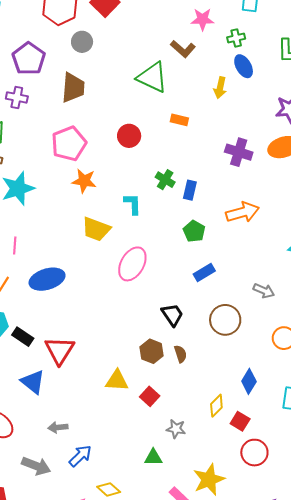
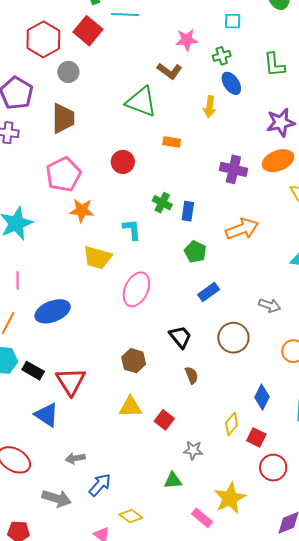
brown hexagon: (152, 351) -> (134, 361), moved

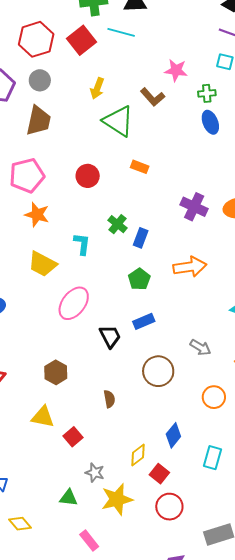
gray circle: (68, 72) -> (40, 80), moved
yellow arrow: (210, 107) -> (97, 88), moved
black trapezoid: (180, 337) -> (110, 336), moved
yellow star: (230, 498) -> (117, 499), moved

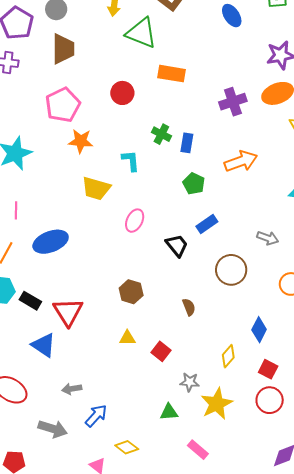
orange rectangle: (140, 167) -> (171, 74), size x1.5
purple cross: (194, 207) -> (233, 102), turned -32
pink ellipse: (74, 303) -> (135, 221), size x0.7
yellow triangle: (43, 417) -> (127, 338), size x0.7
red square: (159, 474) -> (268, 369), moved

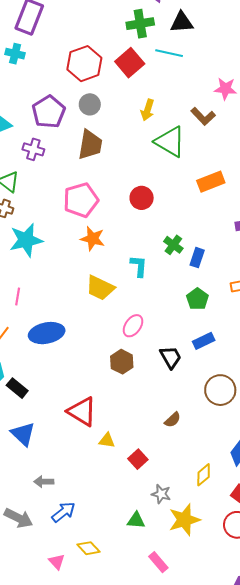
orange rectangle: (171, 74) -> (211, 182), moved, turned -40
brown hexagon: (131, 292) -> (122, 362), moved
brown semicircle: (189, 307) -> (173, 420), turned 60
red triangle: (68, 312) -> (82, 412), moved, turned -36

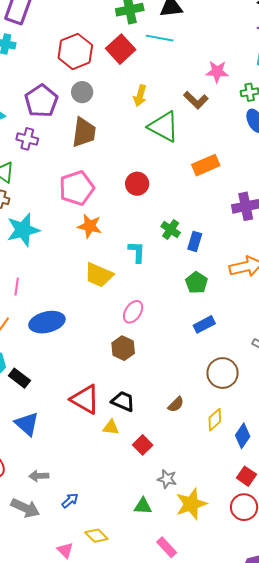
black trapezoid: (171, 357) -> (123, 401), moved, turned -35
yellow diamond: (204, 475) -> (215, 420), moved
gray arrow: (44, 482) -> (39, 476), moved
blue arrow: (63, 512) -> (70, 500), size x0.7

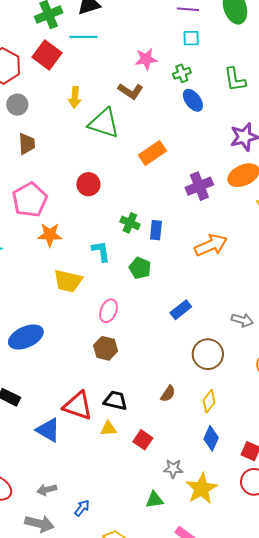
brown trapezoid: (84, 132) -> (27, 144), size x0.7
green pentagon: (197, 283) -> (140, 268), moved
blue triangle: (27, 424) -> (48, 430), moved
blue diamond: (243, 436) -> (211, 438), moved

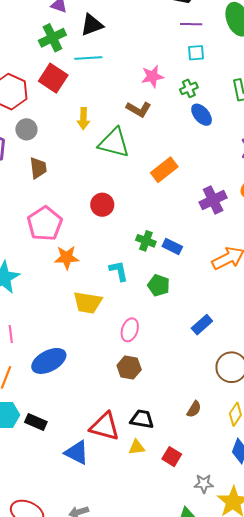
blue rectangle: (156, 230) -> (172, 246), turned -66

